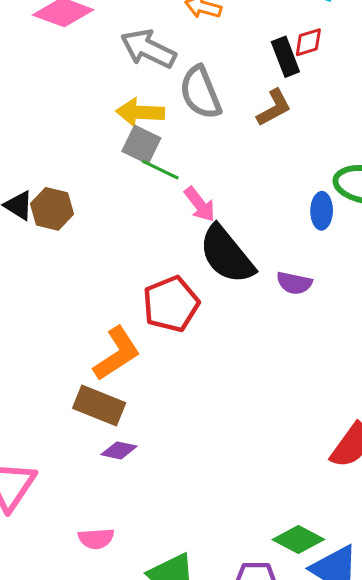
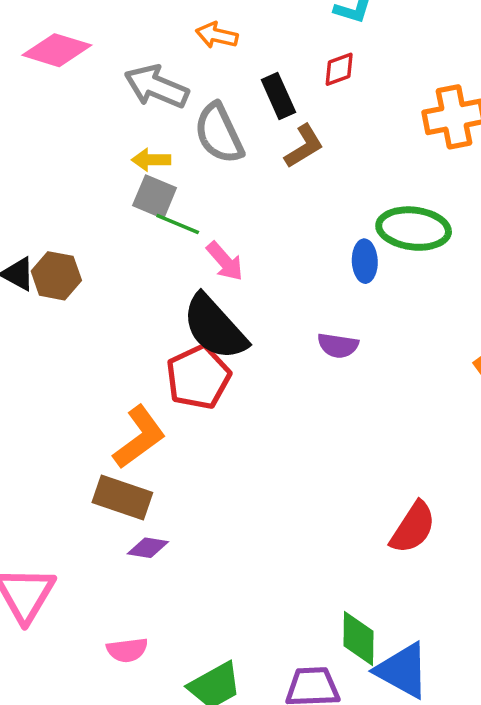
black rectangle: (285, 57) -> (278, 96), moved
yellow arrow: (140, 112) -> (151, 160), size x0.7
black semicircle: (227, 255) -> (215, 327), moved
green diamond: (298, 540) -> (359, 639), turned 66

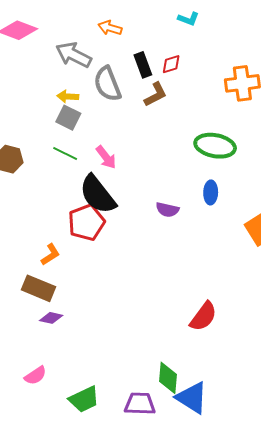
red diamond: (339, 69) -> (171, 64), moved
green line: (178, 224) -> (65, 154), moved
blue ellipse: (365, 261) -> (211, 192), moved
orange L-shape: (139, 437) -> (50, 254), size x0.6
pink semicircle: (127, 650) -> (35, 376), turned -30

